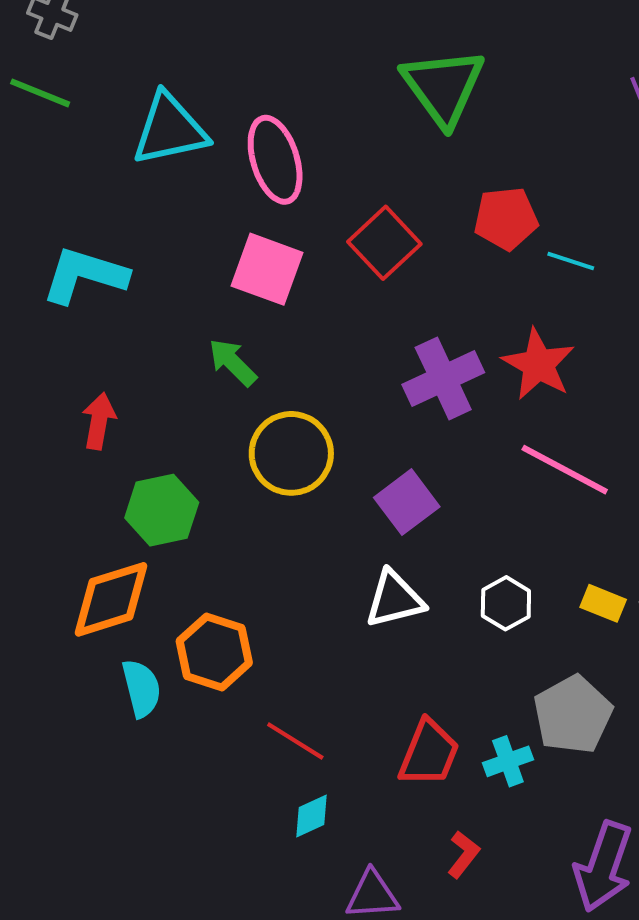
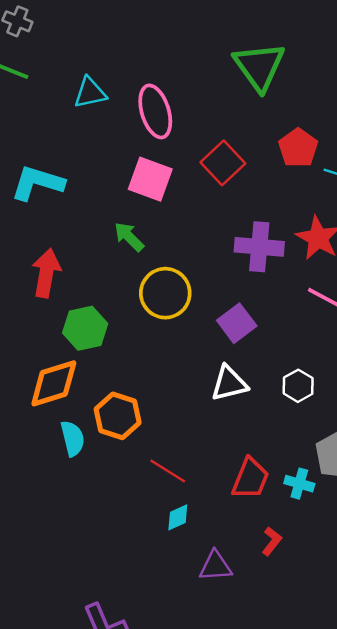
cyan triangle: (170, 129) -> (90, 93), size x0.7
red pentagon: (506, 219) -> (298, 148), turned -30
purple cross: (443, 379) -> (259, 247), turned 30
red arrow: (99, 421) -> (46, 273), size x1.4
cyan cross: (508, 761) -> (299, 484), turned 36

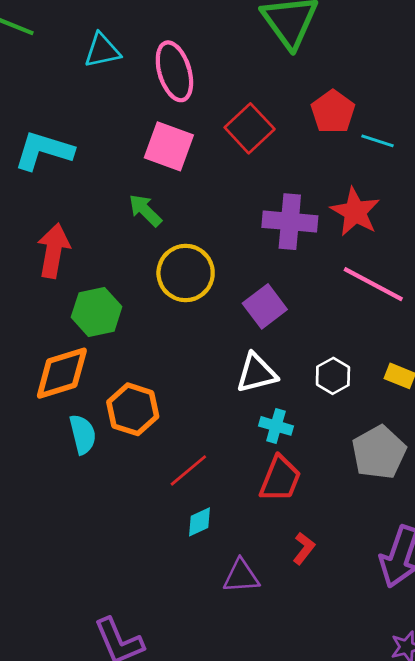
red line: (168, 471) -> (188, 470), turned -72
cyan cross: (299, 484) -> (276, 426), moved

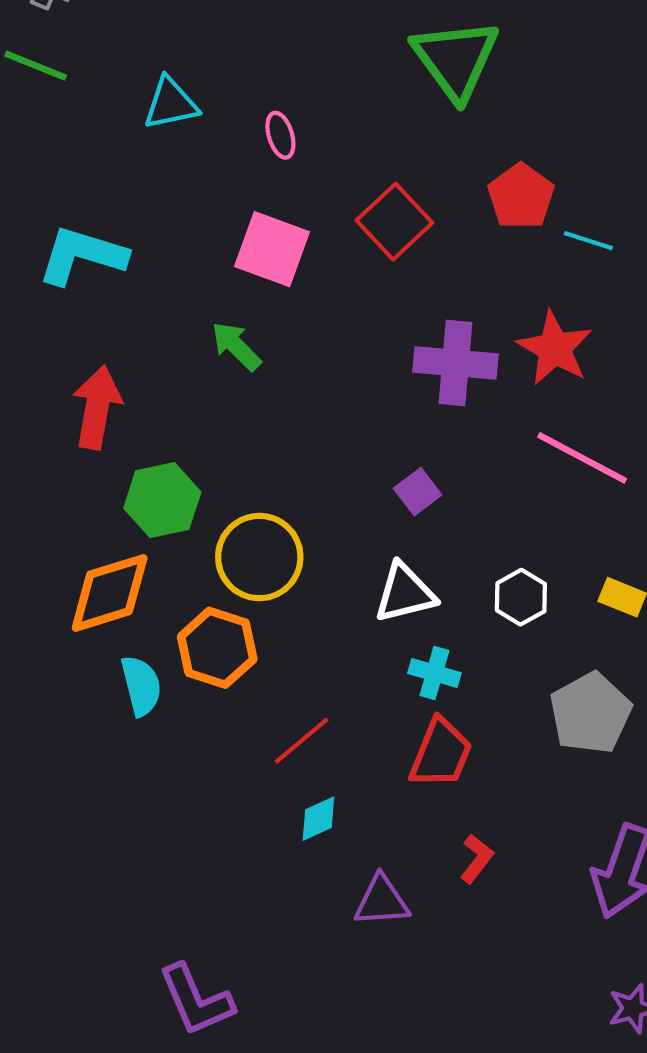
pink ellipse: (174, 71) -> (280, 135), size x0.5
yellow circle: (186, 273) -> (259, 557), moved
purple square: (265, 306) -> (418, 492), size x0.7

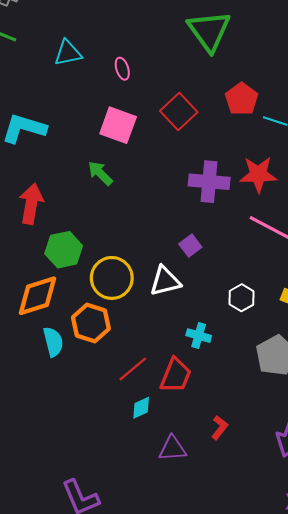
red star: (555, 348) -> (258, 174), turned -30
white triangle: (405, 593) -> (165, 281), moved
red trapezoid: (441, 753) -> (176, 375), moved

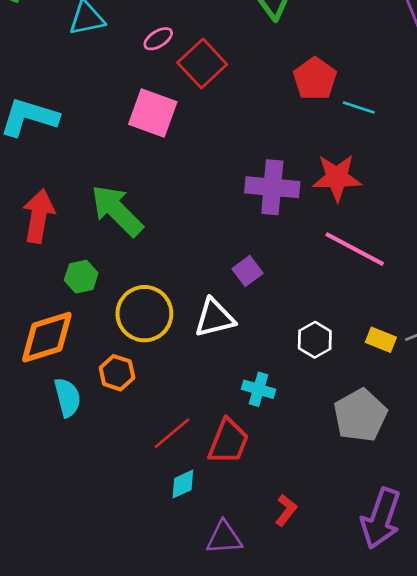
pink ellipse: (122, 69) -> (158, 39), turned 75
red square: (179, 112) -> (202, 64), moved
green arrow: (100, 173) -> (117, 211), moved, size x1.6
green hexagon: (64, 250) -> (81, 277), size x0.7
orange hexagon: (91, 323) -> (117, 373), size x0.7

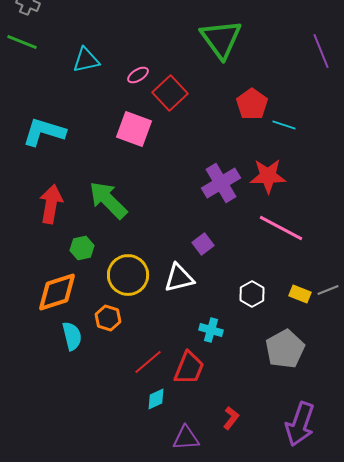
purple cross: (272, 187) -> (221, 183), turned -36

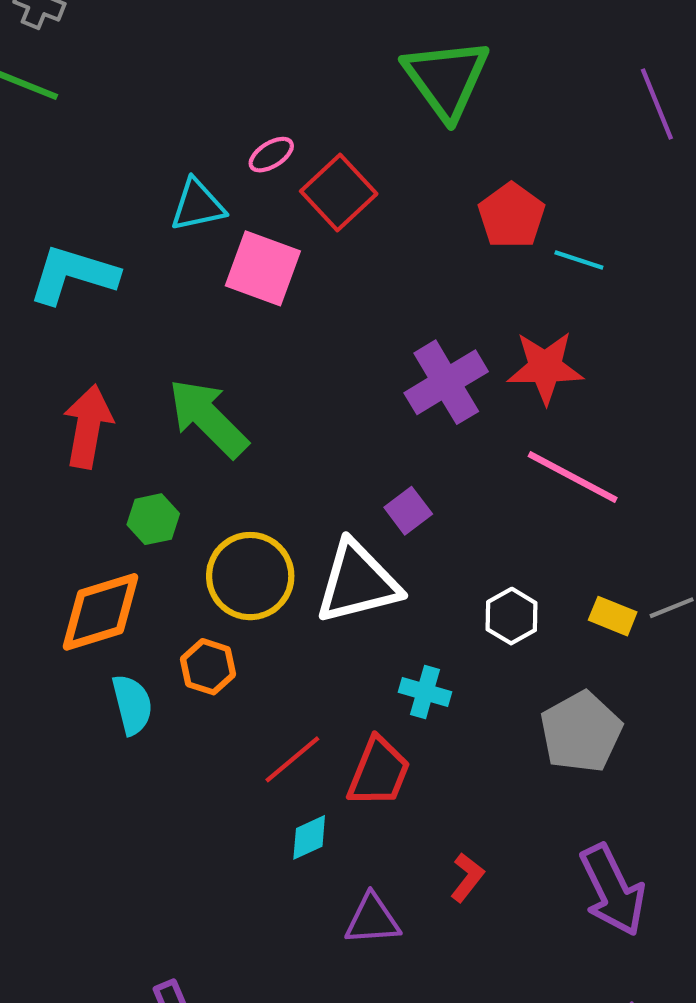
cyan triangle: (86, 60) -> (197, 205), moved
white triangle: (179, 278) -> (358, 582), size x1.4
purple arrow: (300, 424) -> (613, 890), turned -45

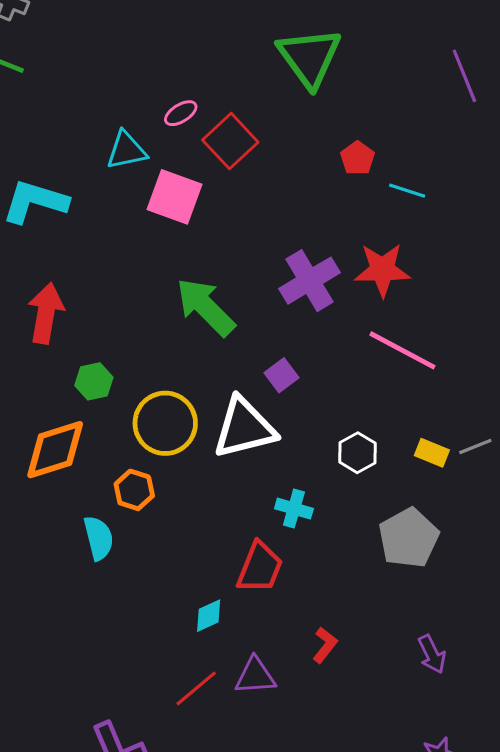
red pentagon: (511, 216) -> (357, 158), size x0.7
green arrow: (208, 418) -> (206, 307), moved
cyan semicircle: (132, 705) -> (99, 538), moved
red line: (292, 759) -> (196, 688), moved
purple arrow: (613, 890) -> (432, 654), size x0.6

